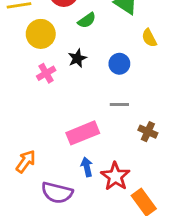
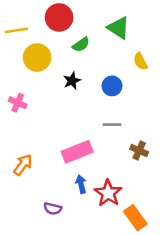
pink cross: (46, 73) -> (18, 103), moved, turned -36
orange arrow: (26, 161) -> (23, 165), moved
purple semicircle: (57, 193) -> (53, 209), size x0.6

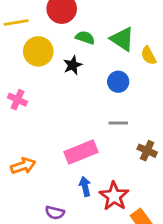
green triangle: (118, 28) -> (122, 39), moved
green semicircle: (81, 45) -> (85, 38), turned -126
black star: (72, 81) -> (73, 65), moved
orange arrow: (23, 165) -> (23, 166), turned 35

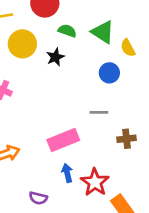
blue circle: (118, 82) -> (109, 73), moved
brown cross: (147, 151) -> (126, 139), turned -30

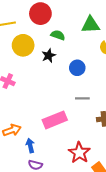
green triangle: (103, 32) -> (91, 25), moved, turned -36
blue circle: (109, 73) -> (77, 68), moved
blue arrow: (67, 173) -> (30, 146), moved

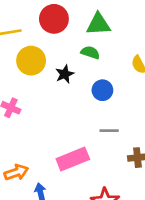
green triangle: (91, 25) -> (98, 24), moved
green semicircle: (58, 35) -> (90, 53), moved

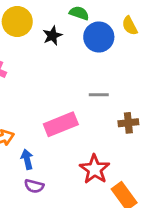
blue circle: (102, 90) -> (99, 37), moved, size x1.4

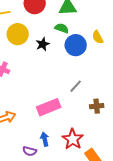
gray line: (99, 95) -> (76, 86), turned -48
blue arrow: (27, 159) -> (45, 139), moved

